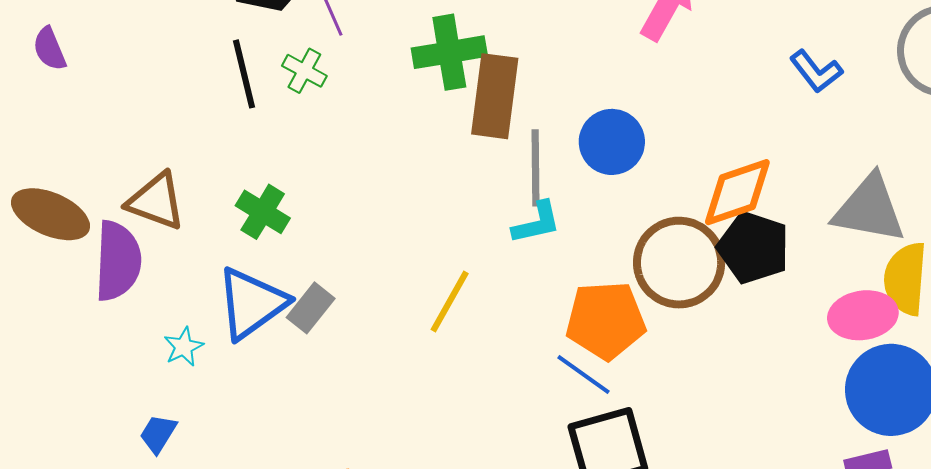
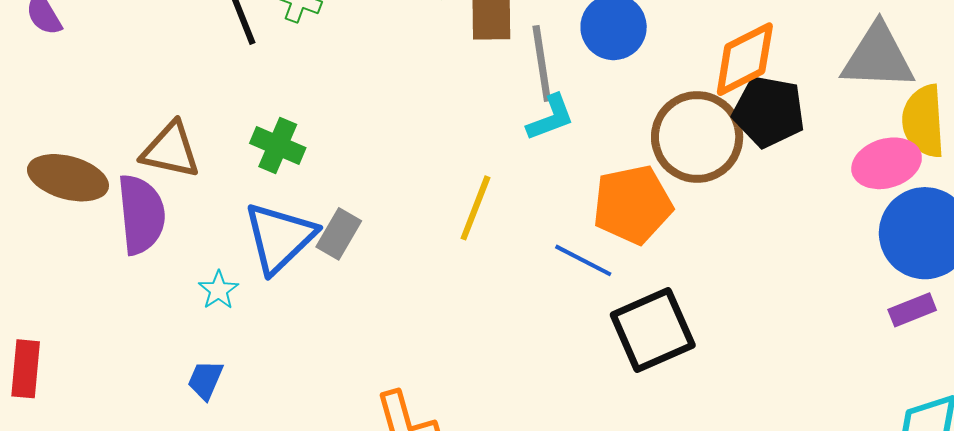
blue line: (583, 374) -> (583, 260), moved

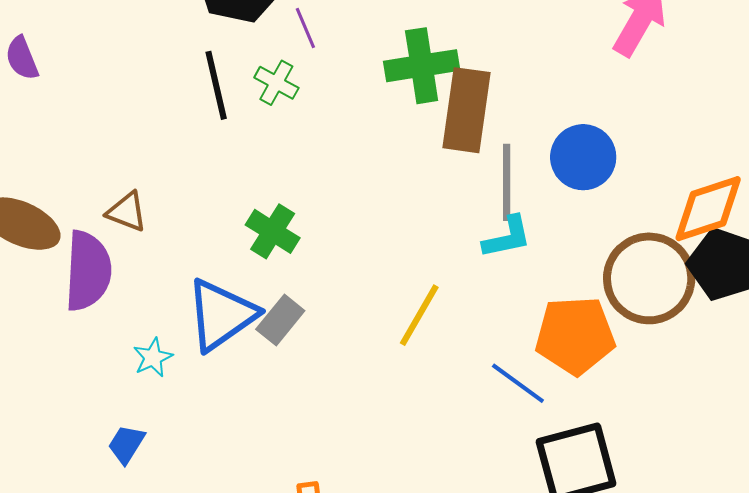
green cross: (278, 145) -> (273, 231), moved
brown triangle: (171, 150) -> (127, 212), size x0.7

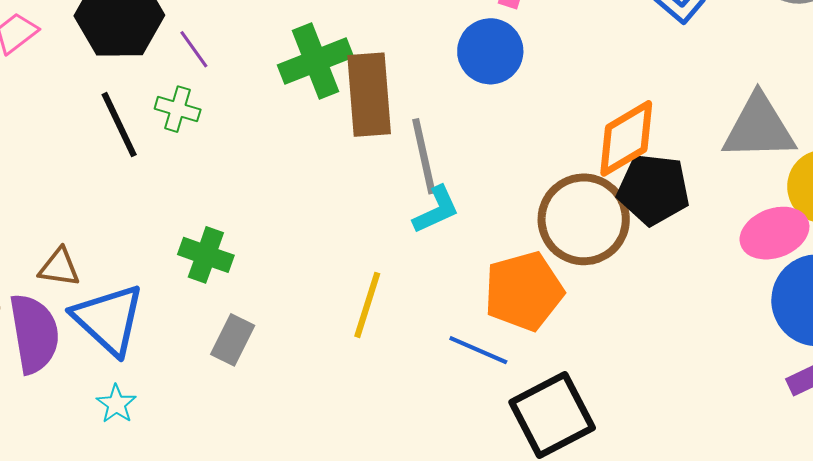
blue circle: (583, 157) -> (490, 51), moved
blue triangle: (221, 315) -> (109, 319), moved, turned -30

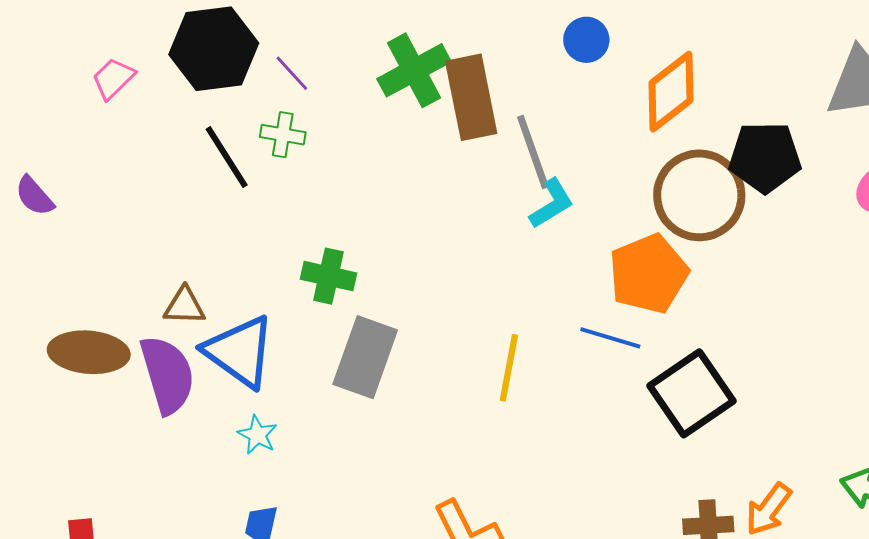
blue circle: (490, 51) -> (586, 40), size x0.7
orange diamond: (626, 138) -> (671, 92), moved
yellow line: (367, 305) -> (509, 368), moved
gray rectangle: (233, 340) -> (365, 357), size x1.6

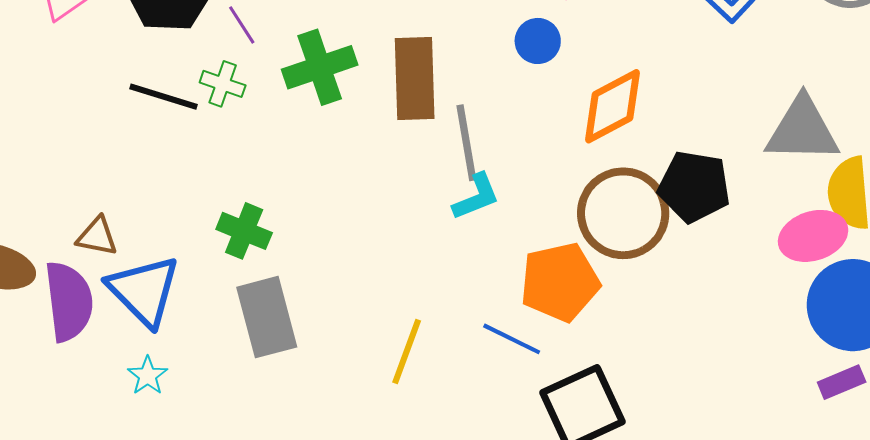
green cross: (414, 70) -> (320, 67), moved
black line: (227, 157) -> (164, 97), turned -50
gray rectangle: (365, 357) -> (267, 317), turned -44

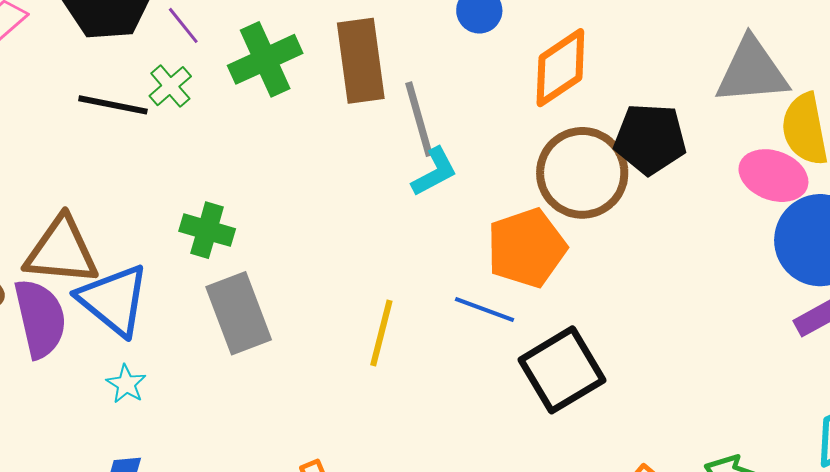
green cross: (223, 84) -> (170, 86), turned 36
brown triangle: (97, 236) -> (61, 251), size x1.8
pink ellipse: (813, 236) -> (773, 176), turned 44

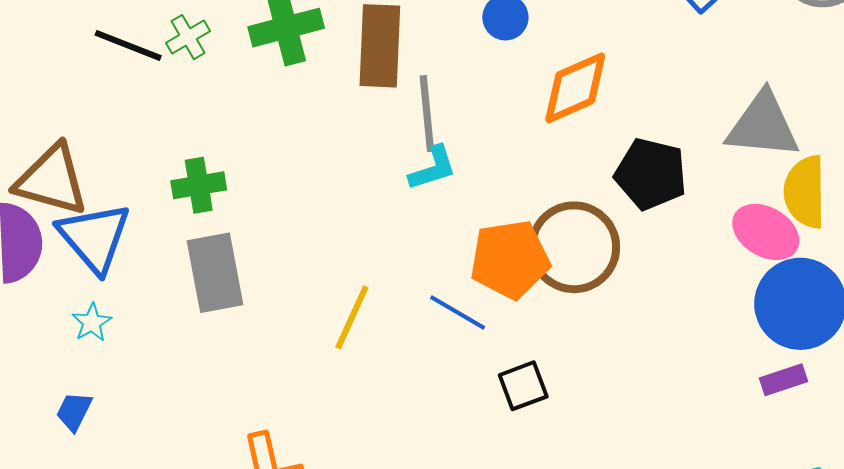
brown circle: (582, 173) -> (574, 247), moved
green cross: (207, 230) -> (199, 185), turned -36
black square: (562, 370) -> (523, 386), size x0.6

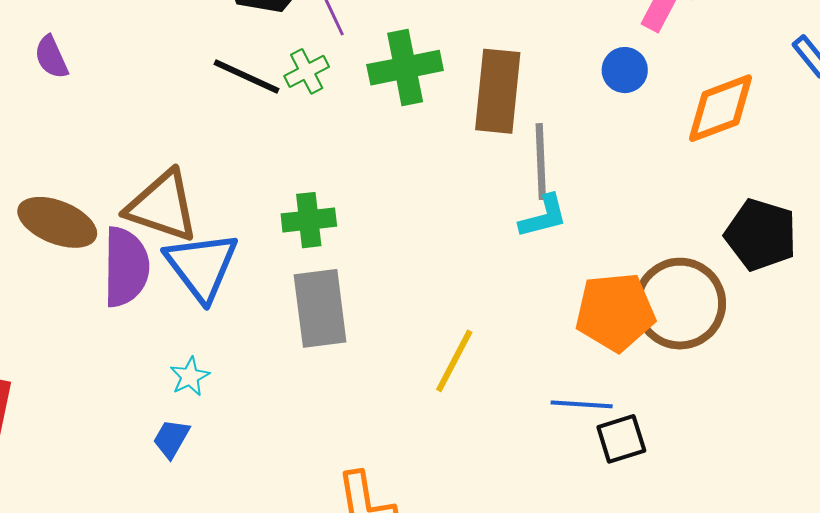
orange diamond: (575, 88) -> (720, 108), moved
blue line: (458, 313) -> (582, 404), moved, turned -30
cyan star: (92, 322) -> (190, 377), moved

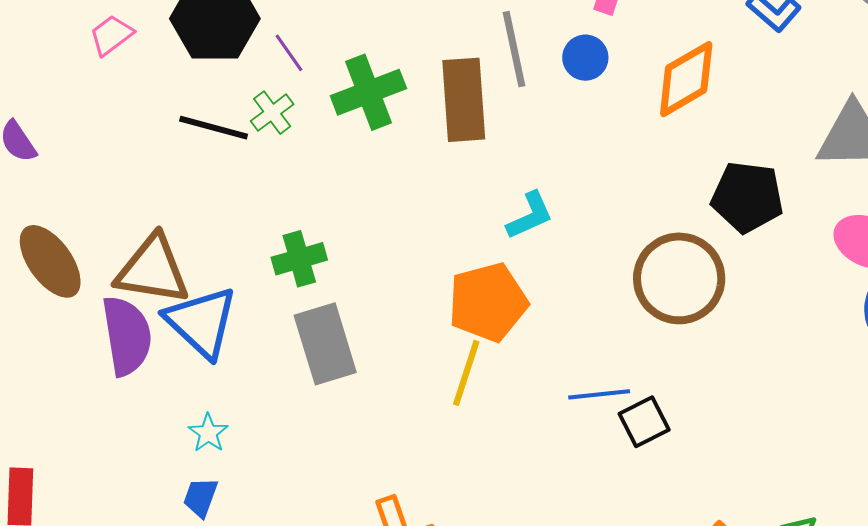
gray line: (541, 162) -> (514, 49), moved
brown ellipse: (57, 222) -> (50, 261), moved, turned 42
orange pentagon: (615, 312) -> (488, 302), moved

